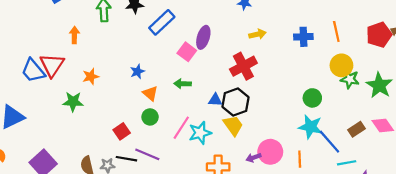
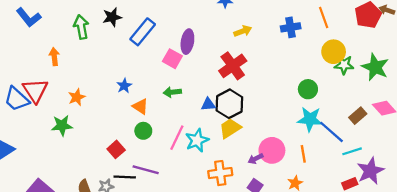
yellow trapezoid: (233, 125) -> (230, 128), turned -80

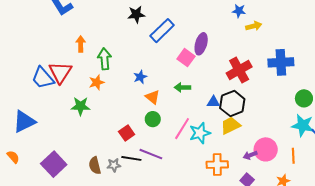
green arrow: (81, 27) -> (105, 59), moved
blue cross: (291, 27) -> (281, 62), moved, size x1.4
yellow arrow: (243, 31) -> (254, 26), moved

